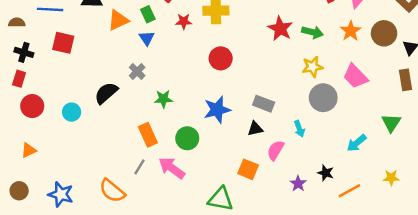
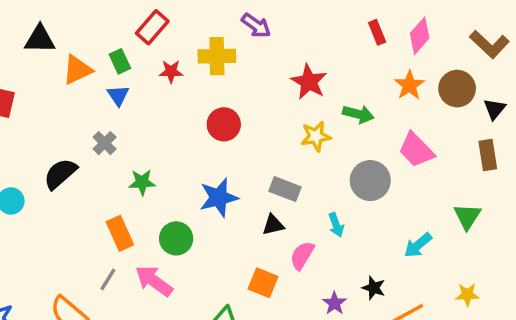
green arrow: (312, 32) -> (358, 114), moved
yellow star: (312, 67) -> (316, 136), moved

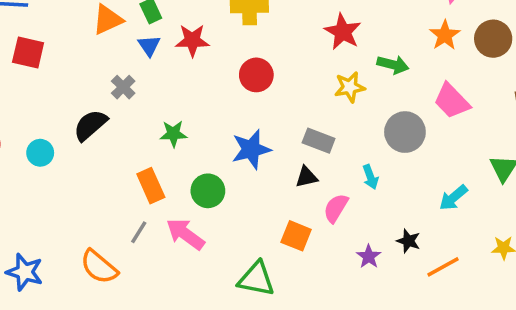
red star: (171, 72) -> (192, 40), moved, size x1.4
gray cross: (105, 143) -> (123, 87), moved

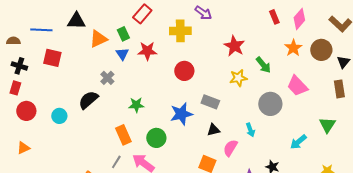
green arrow: (393, 65) -> (263, 65), turned 36
gray rectangle: (319, 141) -> (210, 102), moved

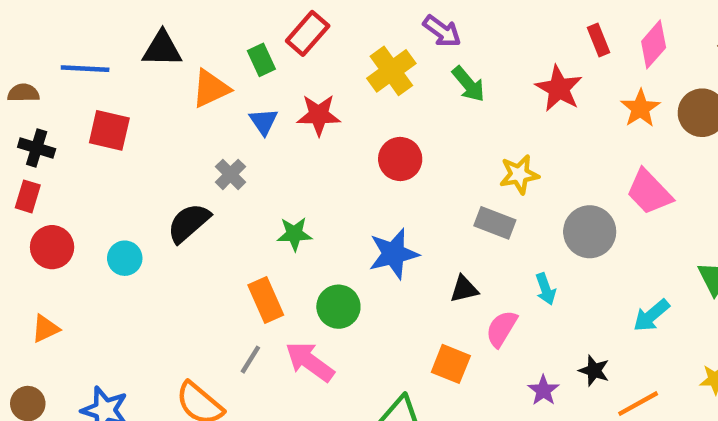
yellow cross: (180, 31) -> (391, 71), turned -35
green rectangle: (123, 34) -> (261, 60), moved
red star: (234, 46) -> (559, 88), moved
green arrow: (263, 65) -> (468, 84), moved
gray rectangle: (210, 102) -> (495, 223), moved

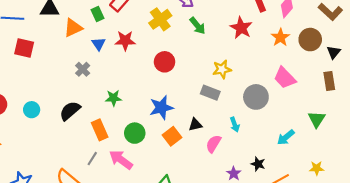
black semicircle: (189, 223) -> (70, 111), moved
orange square: (451, 364) -> (172, 136), moved, turned 30

